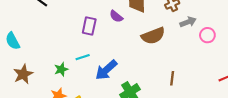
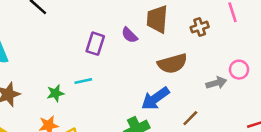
gray arrow: (188, 22) -> (216, 83), moved
blue arrow: (106, 70) -> (155, 98), moved
brown line: (172, 78) -> (190, 118), turned 32

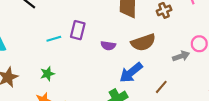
purple semicircle: (129, 35) -> (108, 46), moved, turned -32
cyan line: (83, 81) -> (54, 39), moved

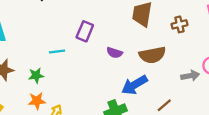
cyan line: (54, 39) -> (57, 51), moved
green star: (47, 74) -> (36, 75), moved

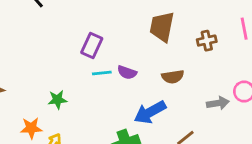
cyan line: (57, 51) -> (102, 73), moved
brown semicircle: (152, 55) -> (173, 77), size x0.7
green star: (36, 75) -> (57, 100), moved

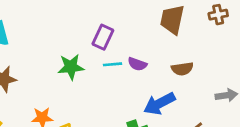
brown cross: (207, 41) -> (218, 15), moved
green star: (57, 100) -> (71, 67), moved, size x1.4

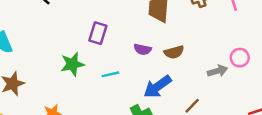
cyan line: (112, 64) -> (111, 74), moved
purple semicircle: (137, 64) -> (142, 49), moved

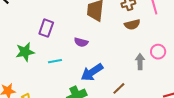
brown semicircle: (174, 52) -> (132, 24), moved
gray arrow: (217, 71) -> (140, 62), turned -77

